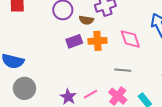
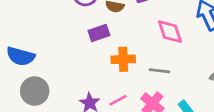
orange cross: (97, 41) -> (123, 59), moved

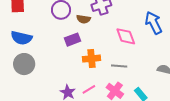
blue semicircle: (21, 56) -> (21, 38), moved
gray circle: (35, 91) -> (24, 64), moved

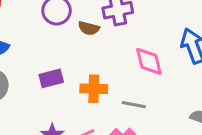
purple rectangle: (72, 40) -> (51, 78), moved

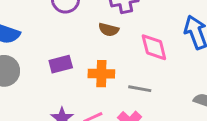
brown semicircle: (89, 28) -> (109, 30), moved

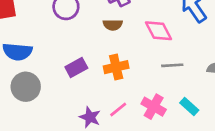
gray line: (140, 89) -> (172, 65), moved

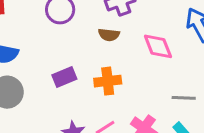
gray line: (172, 65) -> (184, 98), moved

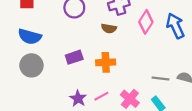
pink diamond: (158, 46) -> (146, 22), moved, turned 50

